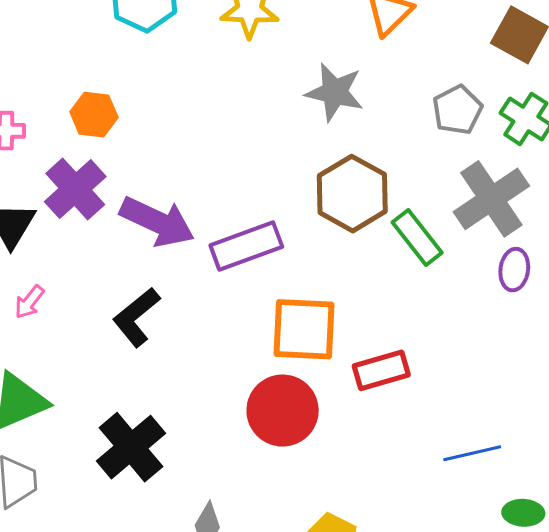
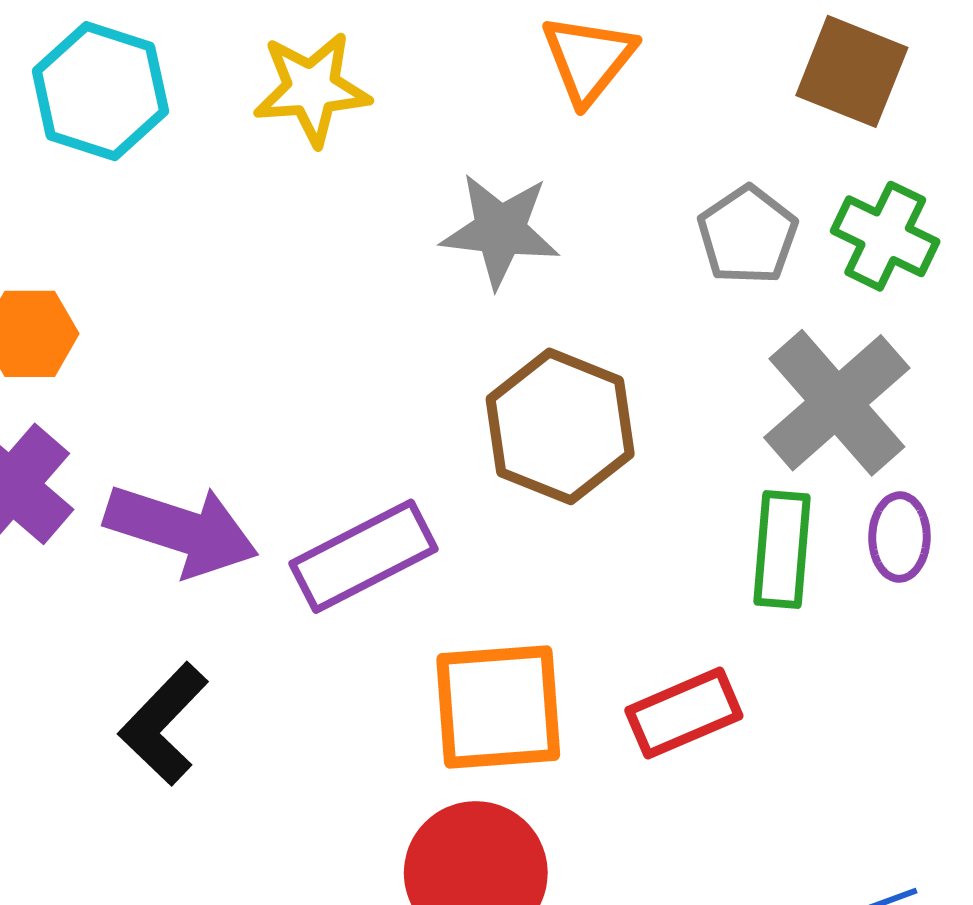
green rectangle: (417, 237) -> (782, 549), moved, turned 50
red rectangle: (381, 370) -> (684, 713), moved

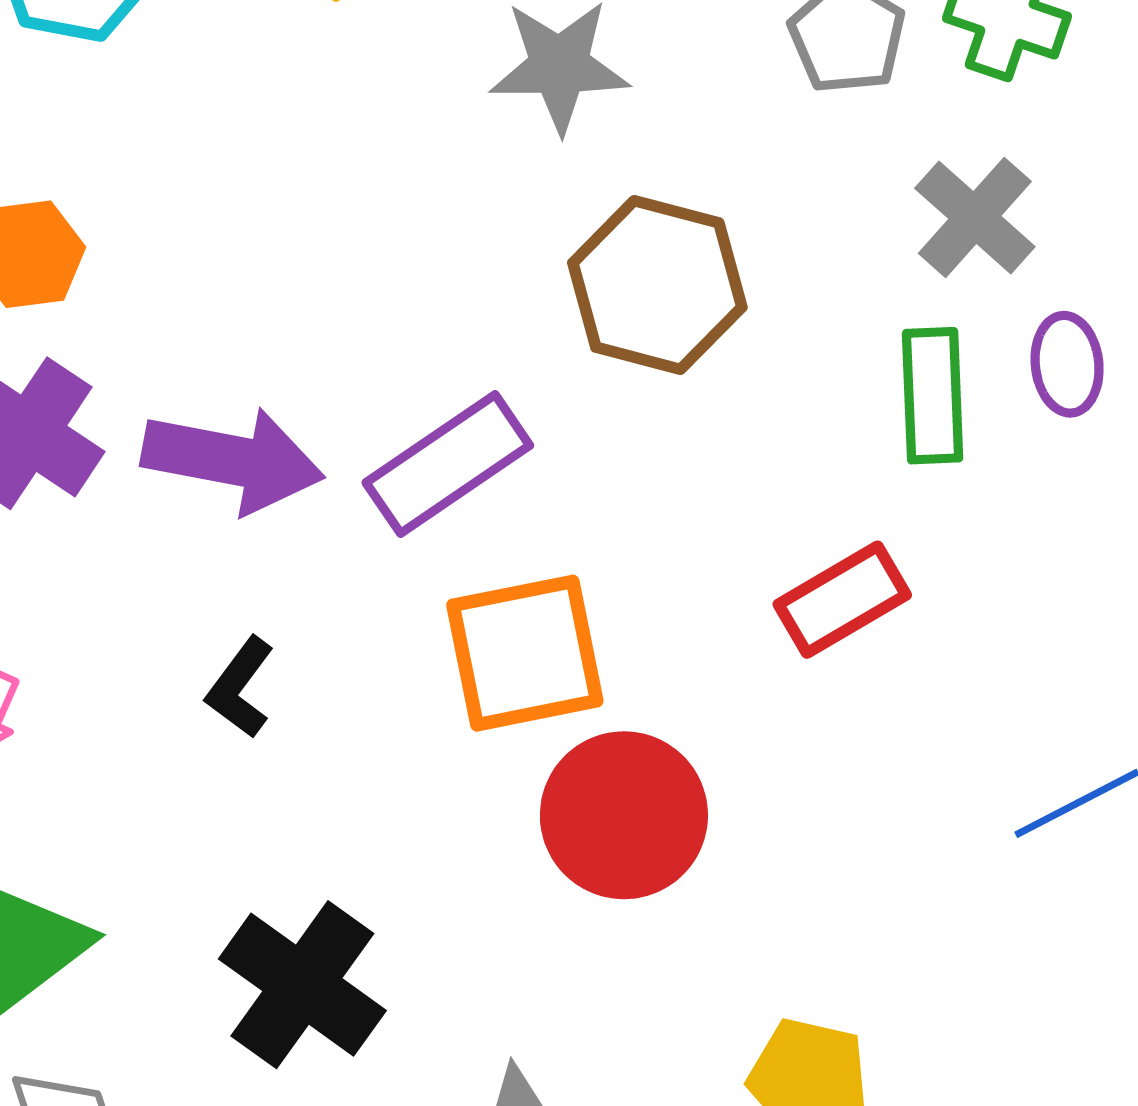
gray cross: (837, 403) -> (975, 217), size x0.7
orange square: (498, 707) -> (525, 653), moved
black L-shape: (164, 724) -> (240, 687), size x0.7

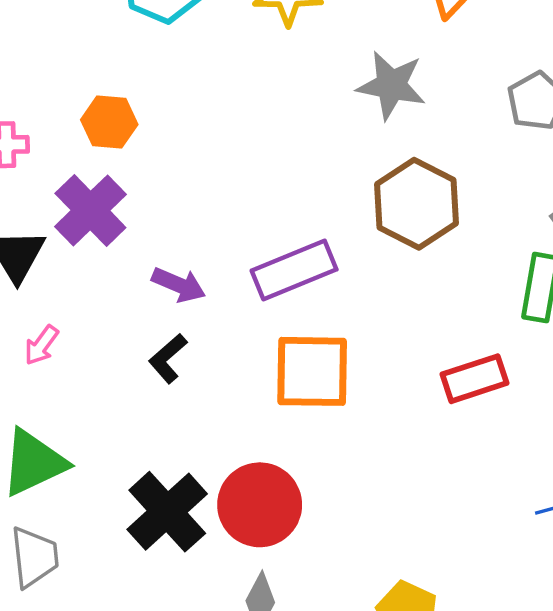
purple arrow: (233, 460) -> (179, 285), moved, size x0.6
red circle: (624, 815) -> (260, 505), moved

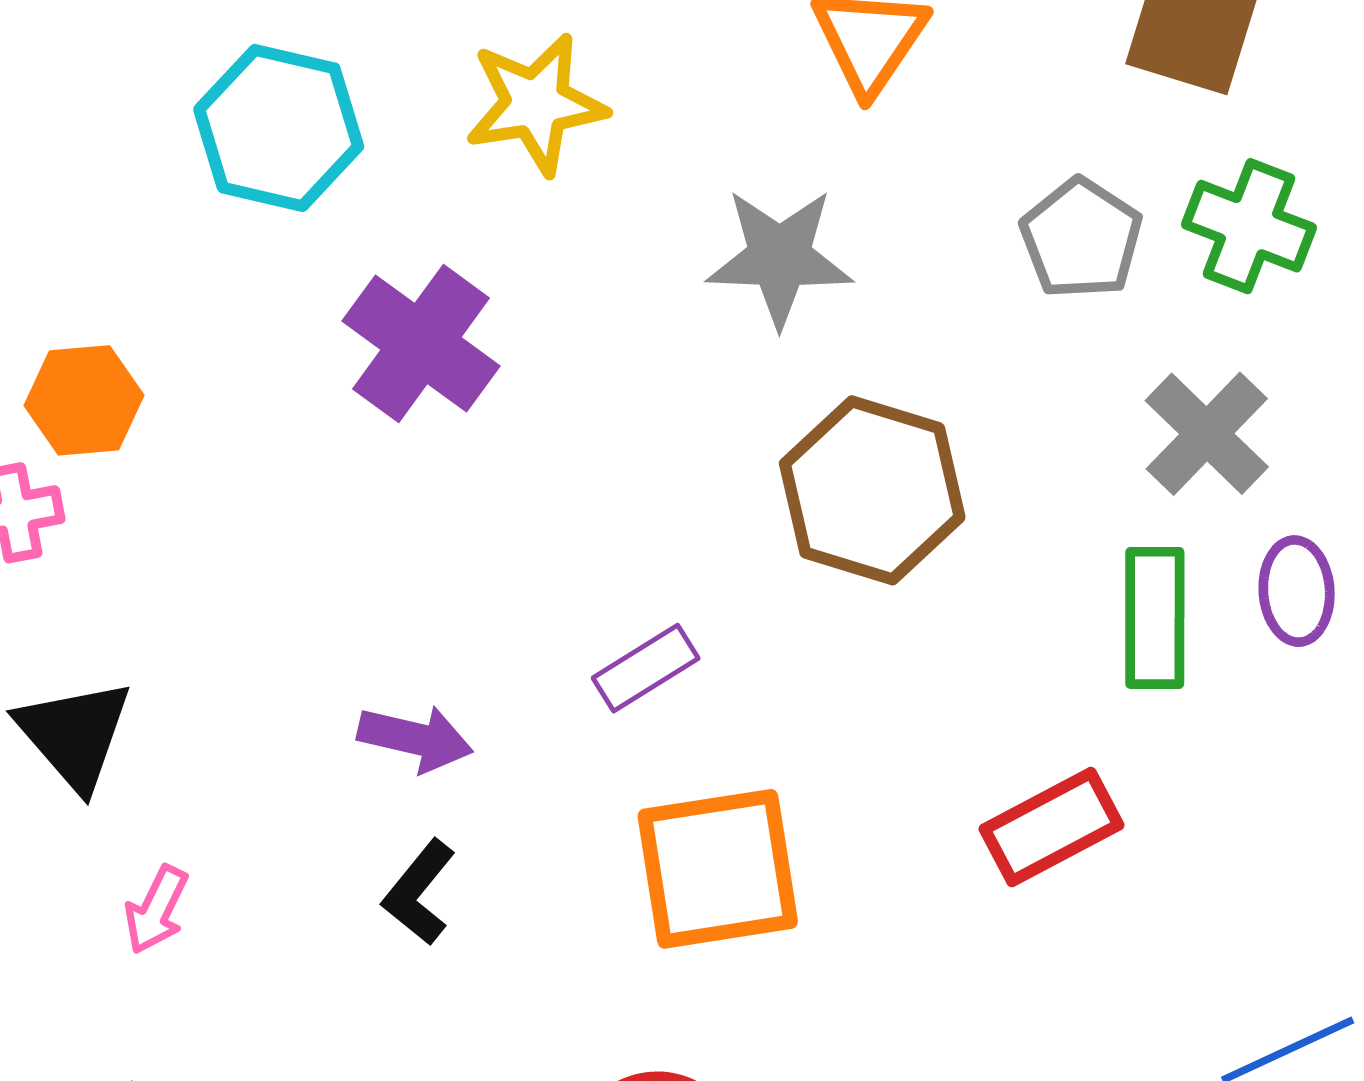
orange hexagon: (109, 122) -> (84, 400), moved
purple cross: (90, 210) -> (421, 343), moved
purple rectangle: (294, 270) -> (646, 668), size x0.6

